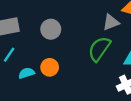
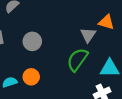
gray triangle: (111, 22) -> (88, 35), turned -35

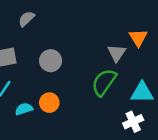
orange triangle: (106, 22) -> (138, 38), turned 42

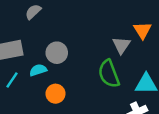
green semicircle: (104, 82) -> (109, 74), turned -56
cyan semicircle: (24, 109) -> (38, 70), moved

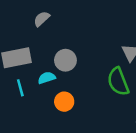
cyan line: (12, 80) -> (20, 88), turned -49

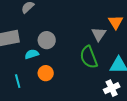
cyan line: (20, 88) -> (18, 81), moved

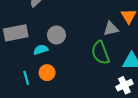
gray triangle: (99, 34) -> (111, 29), turned 42
orange circle: (46, 73) -> (47, 73), moved

